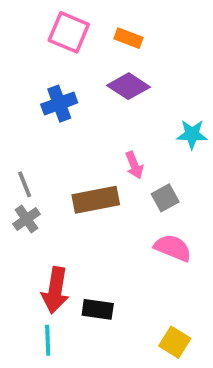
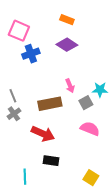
pink square: (69, 32) -> (19, 31), moved
cyan star: (192, 134) -> (100, 90), moved
red arrow: (55, 290) -> (43, 134), moved, turned -75

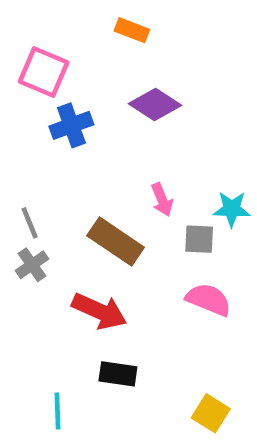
orange rectangle: (67, 20) -> (132, 30), moved
gray square: (86, 103) -> (199, 239), turned 32
brown rectangle: (50, 104) -> (116, 241), turned 45

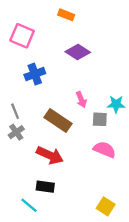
blue cross: (71, 125) -> (35, 74), moved
black rectangle: (118, 374) -> (45, 187), moved
cyan line: (58, 411) -> (29, 205), turned -48

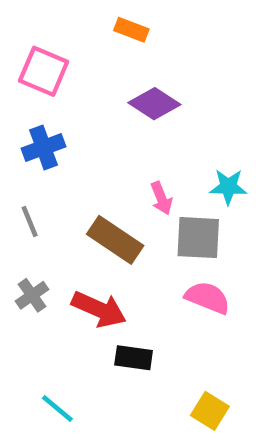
blue cross: (35, 74) -> (44, 147), moved
cyan star: (116, 104) -> (228, 187), moved
gray square: (100, 119) -> (198, 238), size x1.5
gray cross: (16, 132) -> (32, 295), moved
black rectangle: (45, 187) -> (134, 358), moved

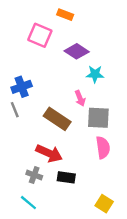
pink square: (44, 71) -> (40, 35), moved
blue cross: (44, 147) -> (22, 87), moved
cyan star: (228, 187) -> (95, 74), moved
gray cross: (32, 295) -> (34, 175), moved, turned -35
pink semicircle: (208, 298) -> (103, 148), turned 60

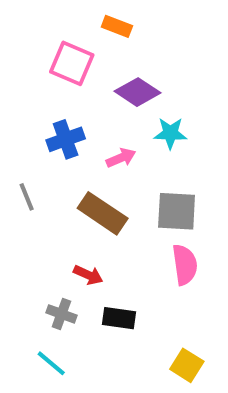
blue cross: (22, 87) -> (66, 139), moved
pink arrow: (80, 98) -> (121, 158), moved, turned -91
red arrow: (49, 153) -> (88, 275), size x0.6

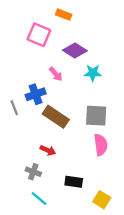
blue cross: (66, 139) -> (36, 94), moved
pink arrow: (121, 158) -> (56, 74), moved, turned 72
black rectangle: (119, 318) -> (74, 182), moved
cyan line: (51, 363) -> (39, 199), moved

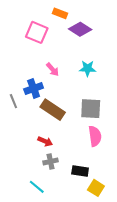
purple diamond: (75, 50) -> (80, 29), moved
gray cross: (33, 172) -> (50, 161), moved, turned -32
black rectangle: (74, 182) -> (80, 171), moved

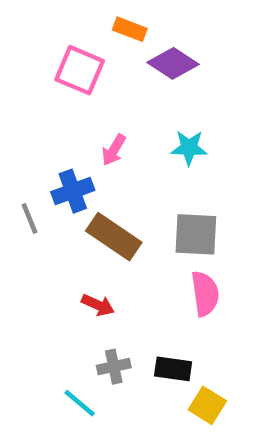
pink arrow: (53, 69) -> (114, 150), turned 72
gray cross: (50, 161) -> (114, 367), moved

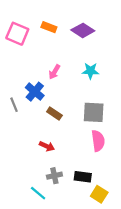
orange rectangle: (130, 29) -> (49, 27), moved
pink square: (80, 70) -> (17, 34), moved
blue cross: (73, 191) -> (35, 92), turned -30
brown rectangle: (114, 237) -> (54, 113), size x0.6

